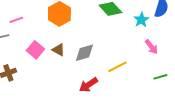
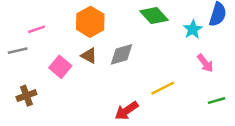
brown triangle: (58, 50) -> (89, 56), moved
gray diamond: (84, 53) -> (121, 54), moved

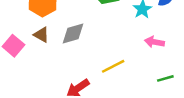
pink arrow: (205, 63) -> (154, 42), turned 138

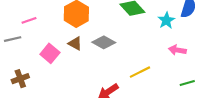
gray diamond: (73, 33) -> (104, 42), turned 45

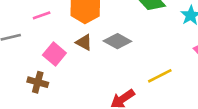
pink line: (29, 20) -> (42, 15), moved
brown cross: (20, 79) -> (38, 82), moved, turned 35

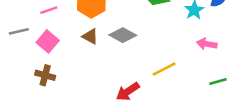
pink square: (54, 54) -> (48, 41), moved

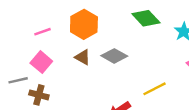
gray line: (19, 31) -> (18, 80), moved

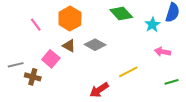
pink line: (43, 32) -> (36, 25), turned 72
pink square: (41, 62) -> (51, 59), moved

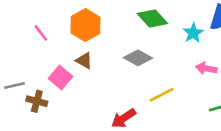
gray diamond: (95, 45) -> (138, 58), moved

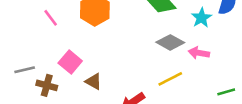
gray diamond: (138, 58) -> (170, 42), moved
brown triangle: (84, 61) -> (94, 81), moved
pink arrow: (206, 68) -> (199, 53), moved

